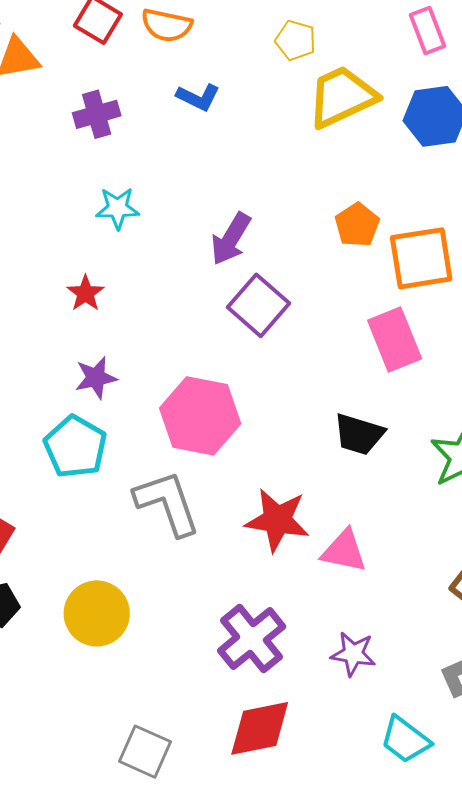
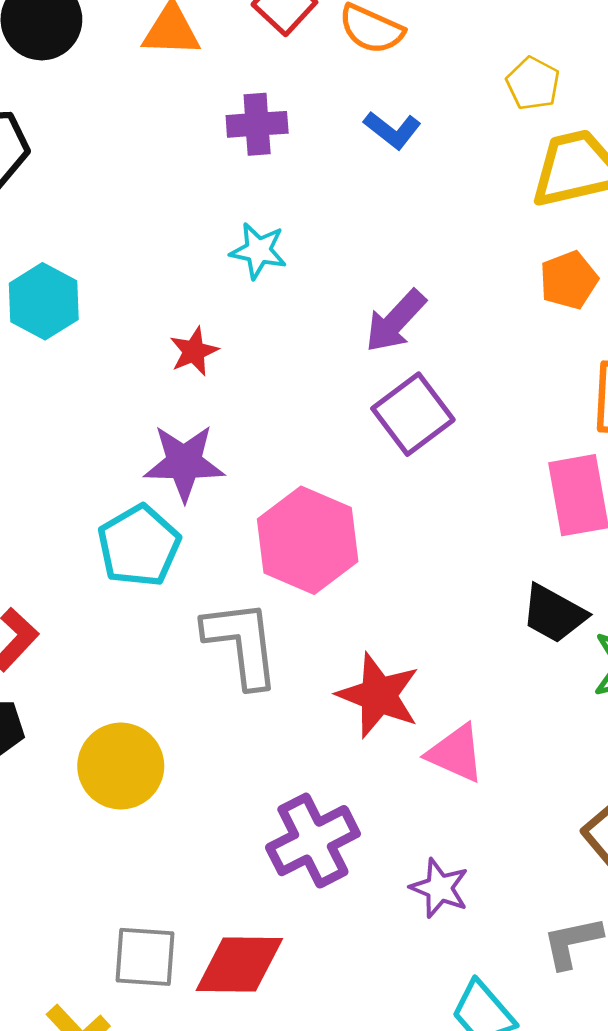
orange pentagon: (357, 225) -> (569, 280), moved
purple star: (96, 378) -> (184, 463), size x1.4
black trapezoid: (359, 434) -> (554, 614), moved
red diamond: (260, 728) -> (239, 964), moved
gray square: (145, 752) -> (145, 957), turned -32

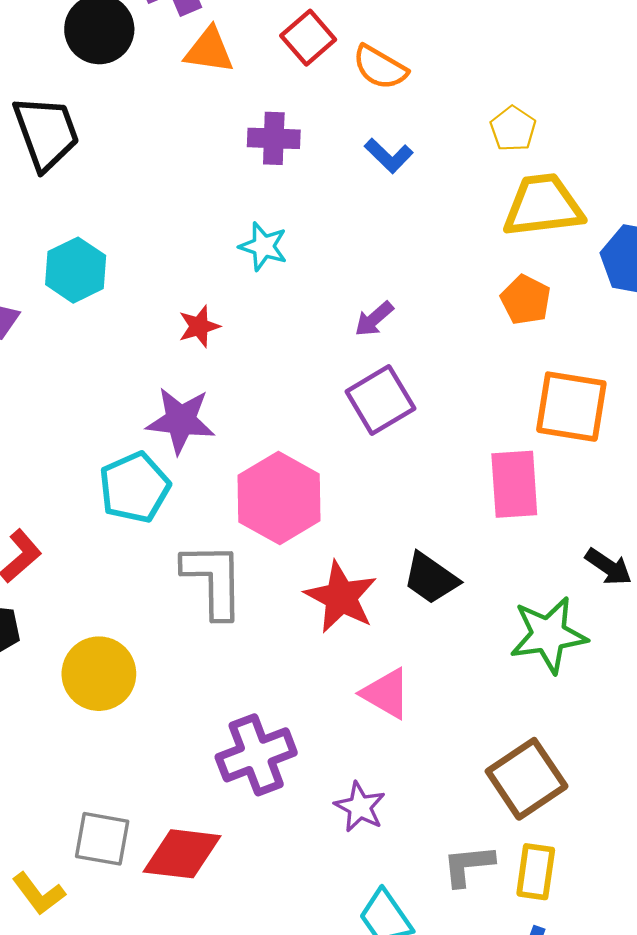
orange pentagon: (569, 280) -> (526, 300), turned -30
purple arrow: (395, 321) -> (374, 319), size x0.7
black trapezoid: (554, 614) -> (431, 578), moved
red star: (378, 695) -> (341, 597), moved

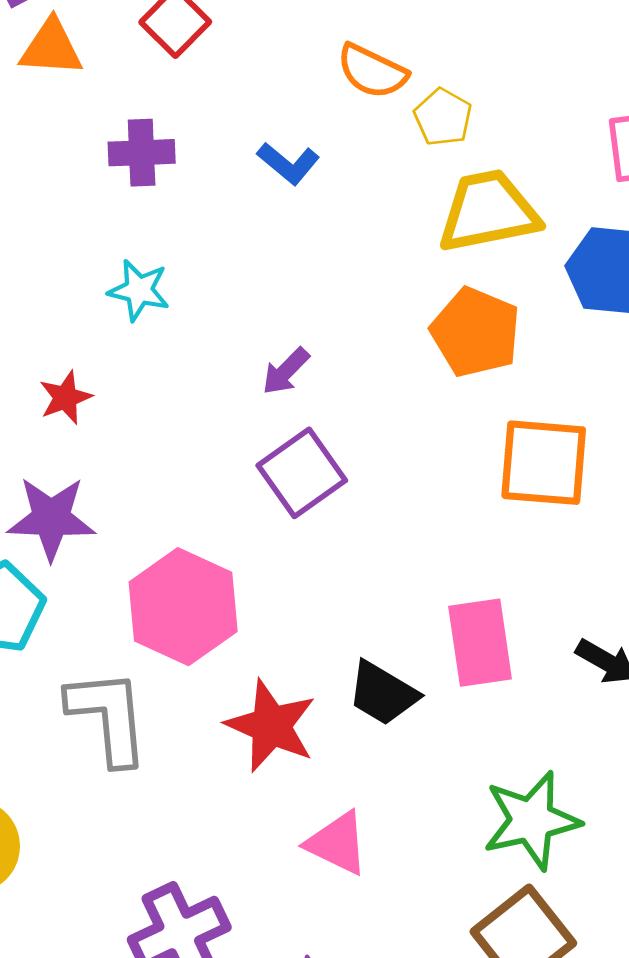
orange semicircle: (380, 67) -> (372, 71), moved
orange pentagon: (526, 300) -> (475, 332), size x1.4
pink rectangle: (514, 484) -> (480, 643), moved
green star: (548, 635) -> (531, 820), moved

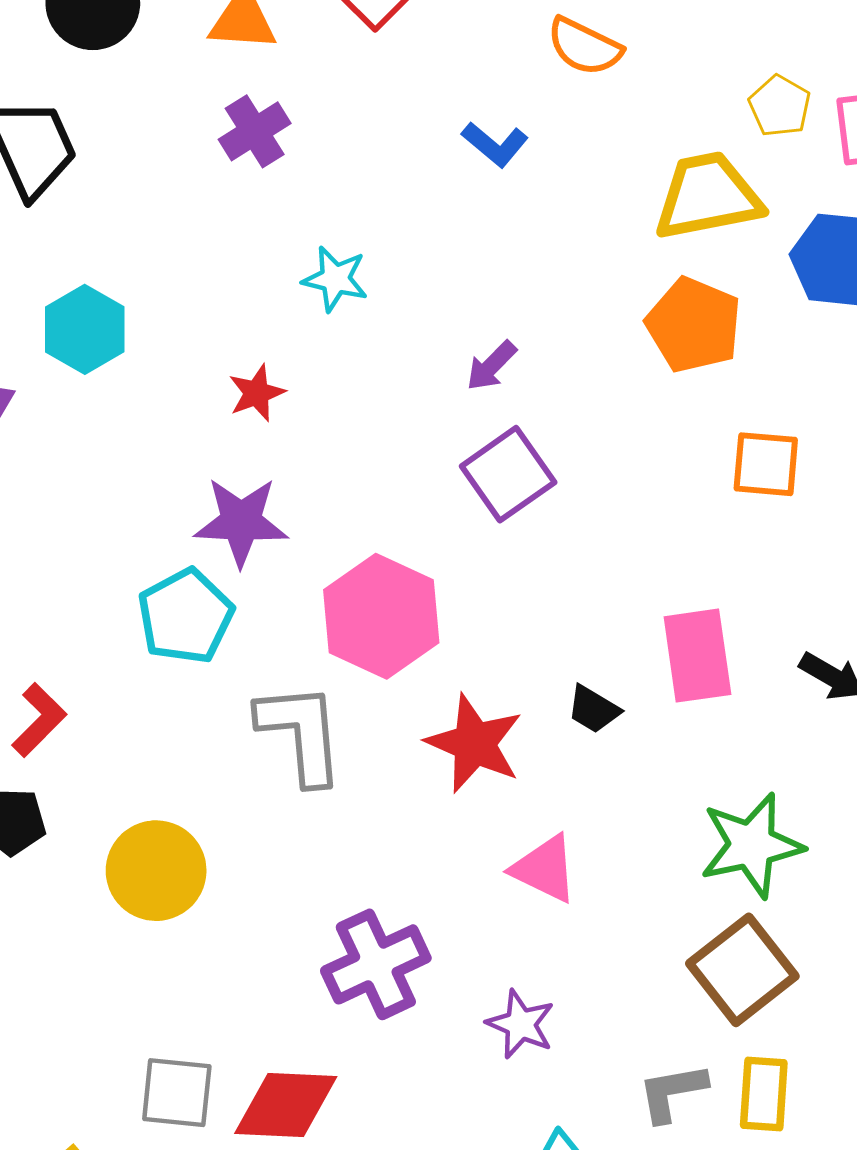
yellow pentagon: (443, 117) -> (780, 106), moved
purple cross: (142, 153) -> (255, 131), moved, turned -30
orange square: (544, 463) -> (766, 464), size x0.7
black trapezoid: (383, 693) -> (593, 709), size x0.7

